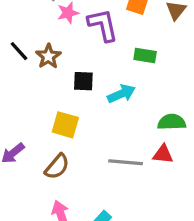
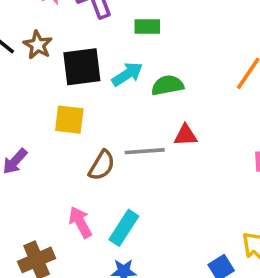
black square: (83, 81) -> (82, 67), size x1.6
green semicircle: (172, 122) -> (167, 85), moved
brown semicircle: (57, 167) -> (102, 165), moved

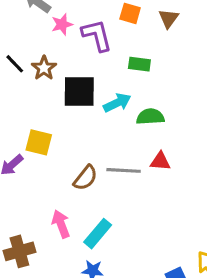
yellow square: (69, 120) -> (39, 142), moved

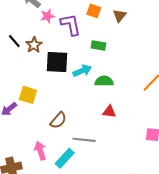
gray line: (124, 170) -> (84, 140), moved

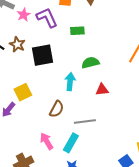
cyan arrow: (82, 71) -> (70, 82), moved, turned -48
yellow square: (28, 95) -> (23, 92), turned -30

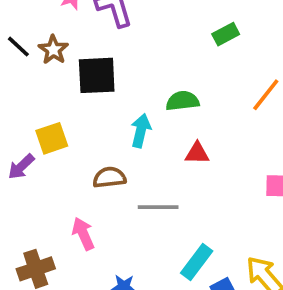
green rectangle: (77, 31) -> (226, 34), moved, turned -32
brown semicircle: (57, 109) -> (109, 177), turned -132
cyan rectangle: (71, 143) -> (197, 262), moved

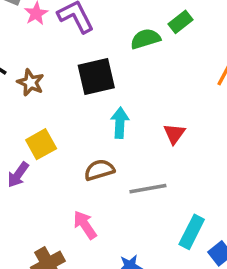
brown star: (53, 50) -> (31, 83), moved
black square: (97, 75) -> (96, 77), moved
green semicircle: (183, 101) -> (145, 39), moved
red triangle: (197, 153) -> (174, 134), turned -45

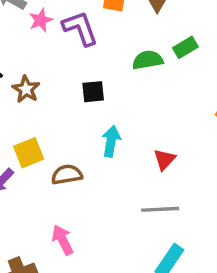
black square: (96, 77) -> (93, 92), size x0.6
brown semicircle: (99, 170) -> (67, 175), moved
gray line: (148, 189) -> (160, 209), moved

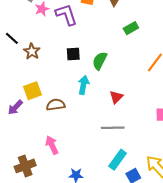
green semicircle: (148, 60) -> (100, 61), moved, turned -54

